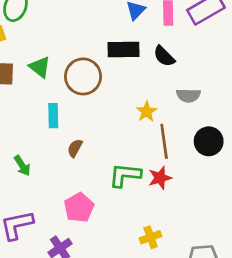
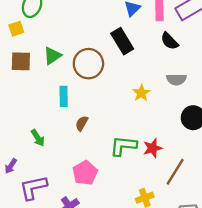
black rectangle: (124, 49) -> (122, 41), turned 60
black semicircle: (164, 56) -> (170, 41), moved
green triangle: (40, 67) -> (52, 56), turned 48
brown line: (164, 141) -> (175, 172), moved, turned 40

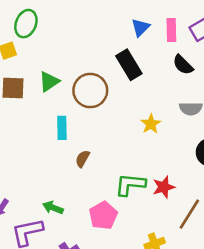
green arrow: (38, 138) -> (53, 208), moved, turned 144
pink pentagon: (85, 173) -> (103, 215), moved

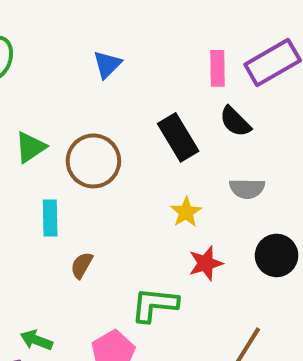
blue triangle: (140, 27) -> (107, 64), moved
black rectangle: (129, 65) -> (178, 137), moved
red star: (164, 187) -> (206, 263), moved

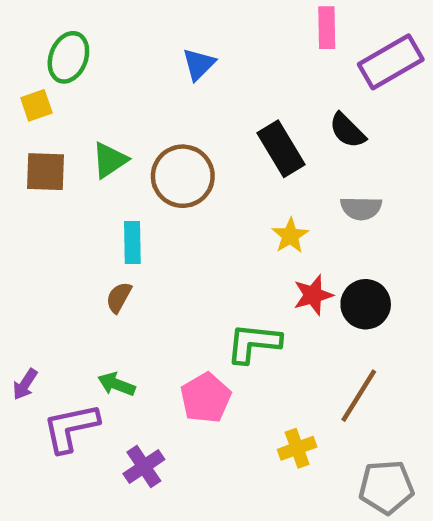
pink rectangle: (217, 68) -> (327, 28), moved
black circle: (277, 255) -> (366, 304), moved
brown semicircle: (82, 265) -> (119, 297), moved

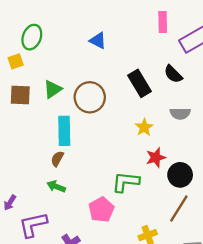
blue triangle: (199, 64) -> (98, 41), turned -48
cyan rectangle: (132, 242) -> (64, 131), size x1.4
black circle: (366, 304) -> (180, 175), moved
green arrow: (116, 384) -> (56, 186), moved

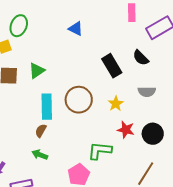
brown circle: (90, 97) -> (79, 100), moved
red star: (156, 158) -> (126, 130), turned 30
black circle: (180, 175) -> (153, 134), moved

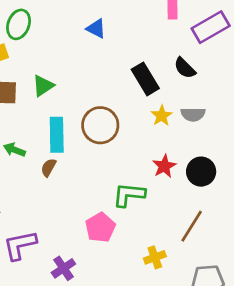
yellow star: (116, 104) -> (162, 116), moved
red star: (126, 130) -> (164, 166), turned 30
green arrow: (40, 155) -> (14, 150), moved

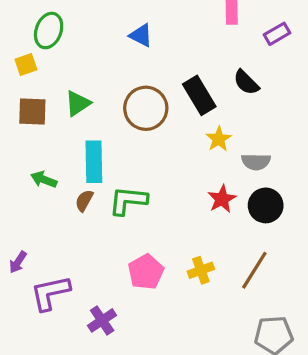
purple rectangle: (211, 27) -> (277, 34), size x0.6
gray semicircle: (193, 114) -> (256, 162), moved
brown circle: (100, 125) -> (146, 108), moved
green L-shape: (129, 195) -> (128, 201), moved
yellow cross: (155, 257) -> (201, 270), moved

